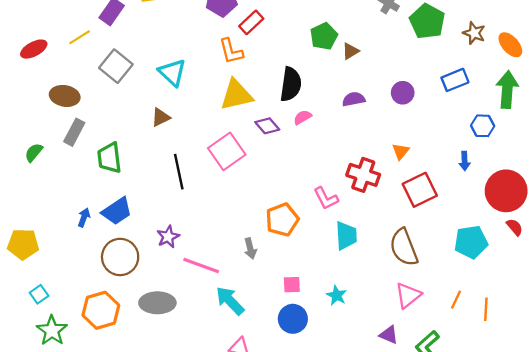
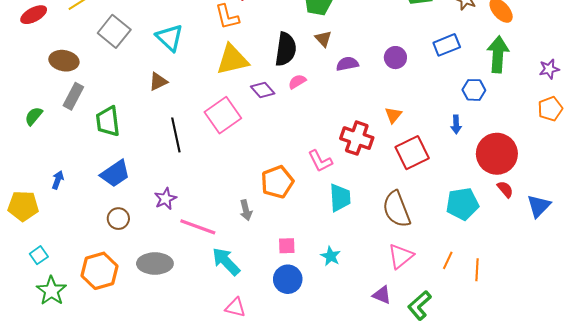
brown triangle: (350, 51) -> (323, 39), moved, turned -42
blue arrow: (84, 218) -> (58, 180), moved
brown circle: (120, 257) -> (118, 219), size x0.6

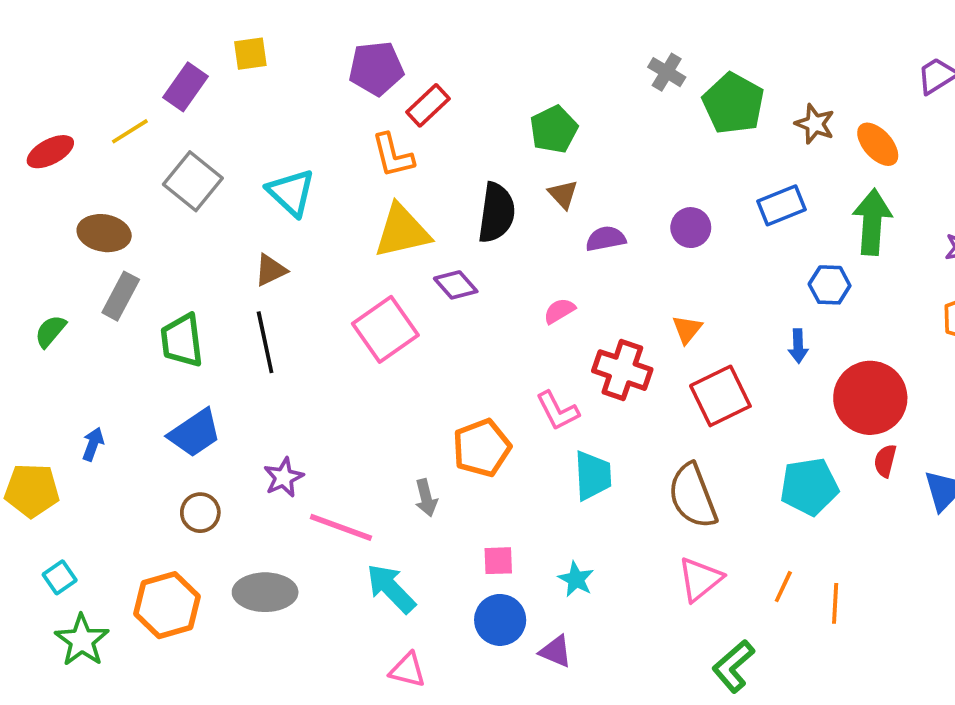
pink semicircle: (297, 82) -> (559, 311), moved
black line: (176, 135) -> (265, 342), moved
red semicircle: (505, 189) -> (885, 461), turned -126
purple triangle: (382, 295) -> (556, 651), moved

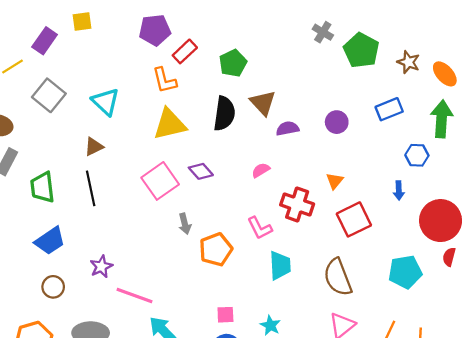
green pentagon: (554, 129) -> (233, 63), moved
brown triangle: (563, 194) -> (263, 103), size x1.5
purple diamond: (456, 285) -> (201, 171), moved
gray arrow: (426, 498) -> (185, 224), moved

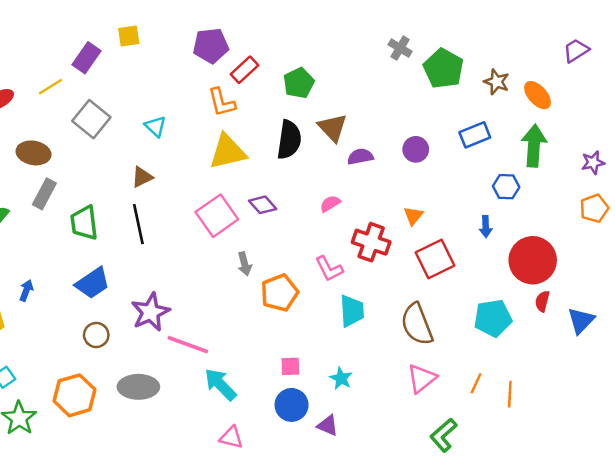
cyan triangle: (106, 102) -> (155, 126), size x0.7
purple star: (101, 267) -> (150, 312), size x1.5

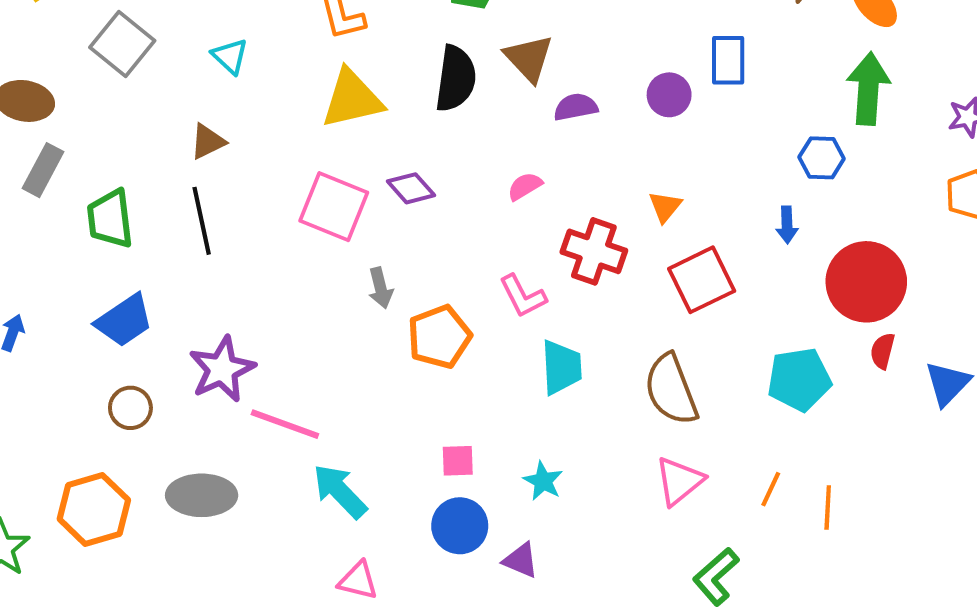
blue rectangle: (475, 135) -> (728, 60), moved, turned -68
pink square: (217, 216) -> (334, 207), turned -33

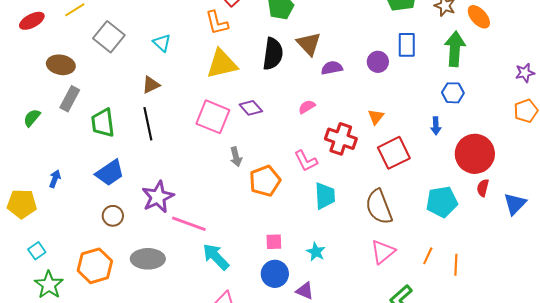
green arrow: (868, 89) -> (455, 49), moved

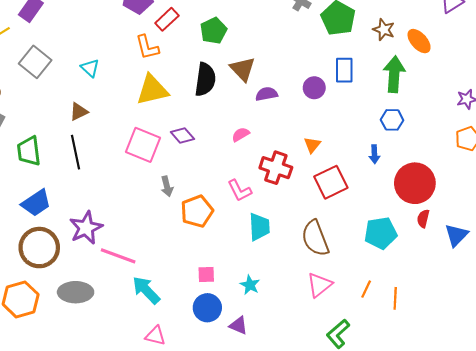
brown circle: (113, 216) -> (39, 248), size x1.8

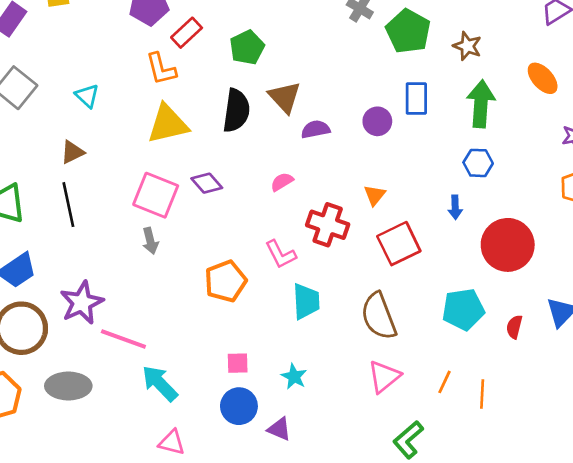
orange ellipse: (419, 41) -> (543, 78), moved
gray arrow: (167, 186) -> (150, 241), moved
red semicircle: (423, 219) -> (514, 327), moved

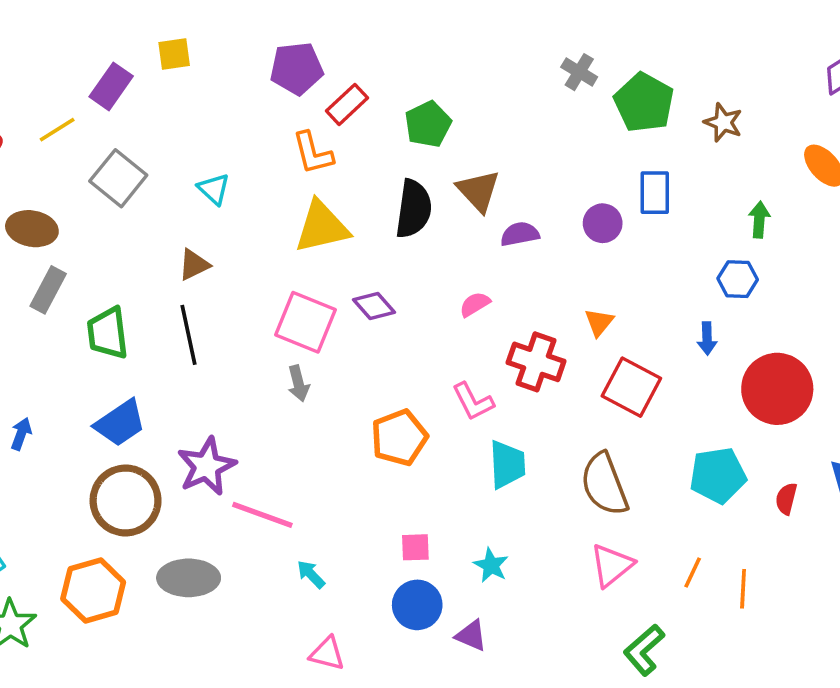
green arrow: (481, 104) -> (759, 220), moved, size x0.6
red square: (399, 244) -> (631, 387), turned -36
cyan arrow: (160, 383) -> (311, 574), size x0.6

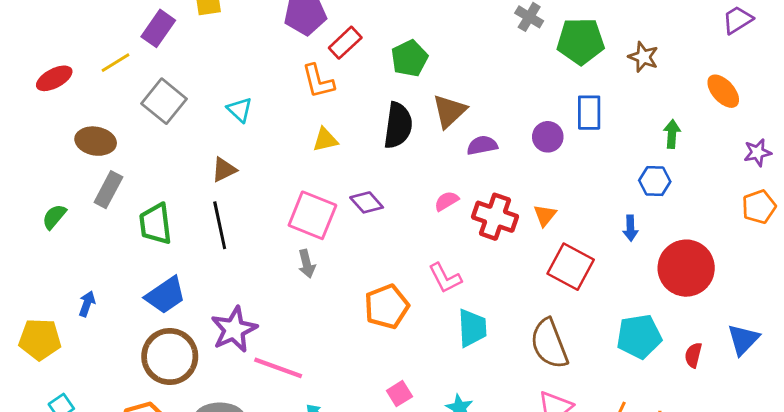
green pentagon: (644, 103) -> (581, 41), turned -30
brown triangle: (478, 191) -> (449, 111), turned 30
yellow triangle: (322, 227) -> (325, 140), size x0.6
red cross: (536, 362) -> (495, 217), moved
pink square: (415, 547) -> (399, 394), turned -30

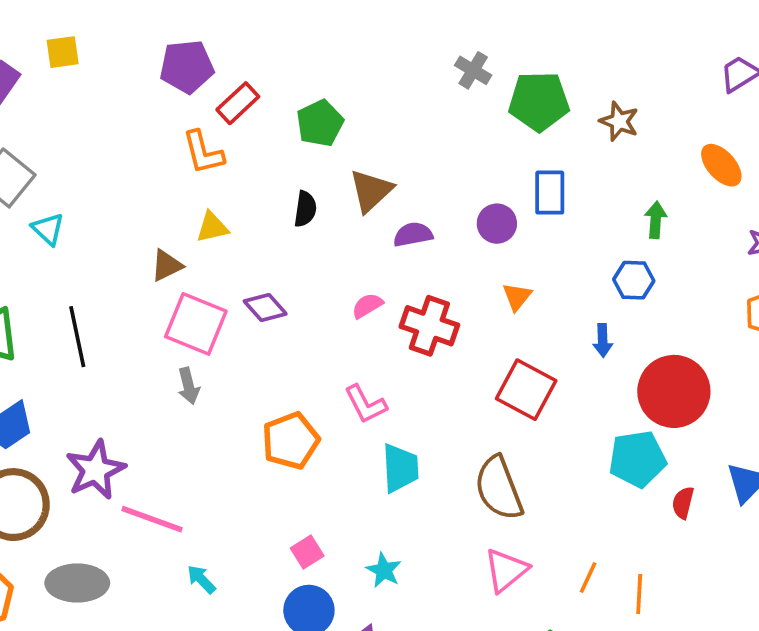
cyan triangle: (240, 110) -> (48, 229), moved
black semicircle: (398, 125) -> (305, 209), size x0.6
brown triangle: (224, 170) -> (167, 266), moved
orange triangle: (545, 215) -> (517, 297), moved
cyan pentagon: (639, 337) -> (637, 459), moved

